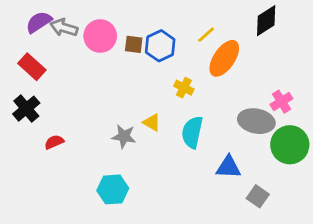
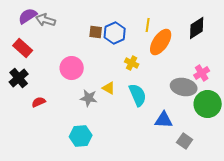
black diamond: (266, 21) -> (197, 28), moved
yellow line: (206, 35) -> (148, 25), turned -40
pink circle: (100, 36) -> (72, 68), moved
cyan semicircle: (192, 132) -> (138, 95), turned 145

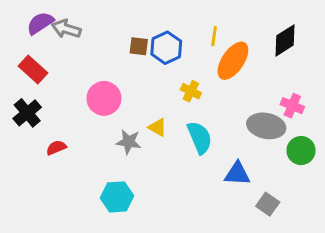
pink cross: (202, 73) -> (292, 106), turned -35
green circle: (208, 104) -> (301, 151), size x0.7

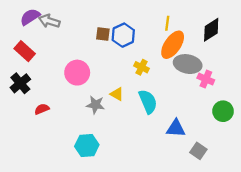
yellow line: (214, 36) -> (167, 23), moved
pink cross: (292, 106) -> (206, 79), moved
gray ellipse: (266, 126) -> (188, 64), moved

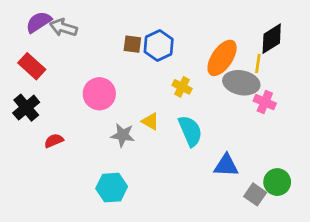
yellow line: (167, 23) -> (258, 63), moved
green circle: (223, 111) -> (277, 182), moved

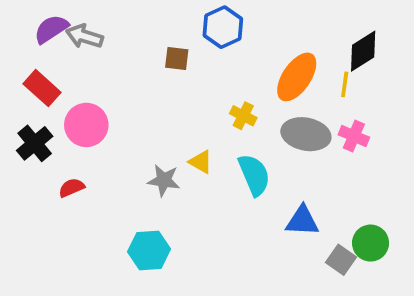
blue hexagon: (159, 45) -> (223, 27), moved
gray ellipse: (241, 83) -> (306, 134), moved
pink circle: (99, 94) -> (86, 125), moved

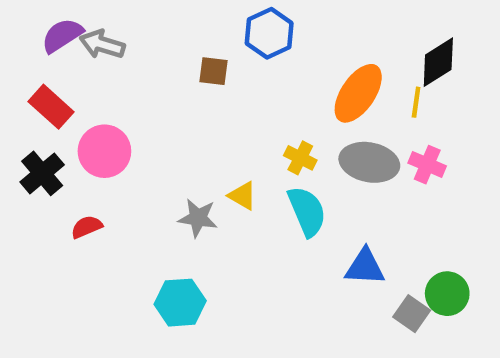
yellow cross: (243, 116) -> (300, 158), moved

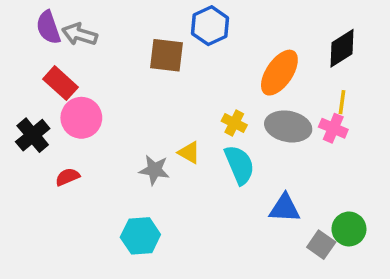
purple semicircle: (62, 35) -> (48, 27), turned -76
brown square: (213, 71) -> (167, 55), size x1.5
yellow line: (416, 102) -> (342, 102), moved
red rectangle: (51, 107) -> (60, 83), moved

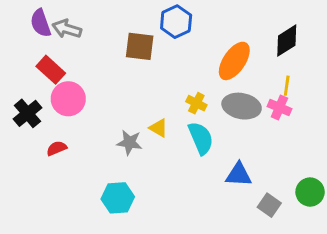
green circle: (349, 229) -> (310, 192), moved

